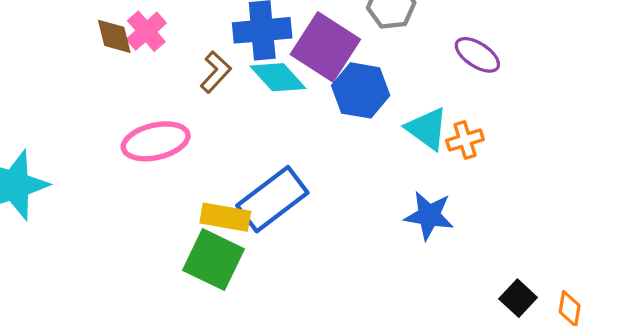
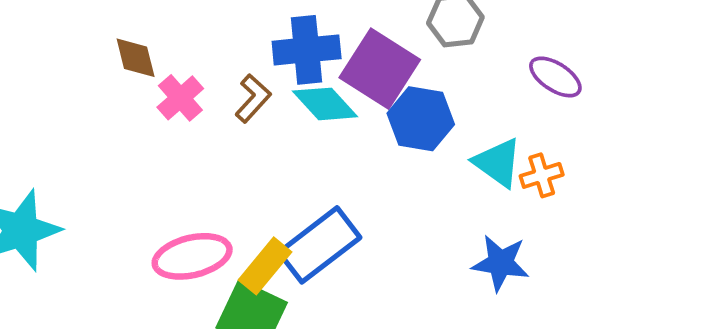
pink cross: (146, 31) -> (180, 98), moved
pink ellipse: (156, 141) -> (192, 256), moved
yellow rectangle: (225, 217) -> (265, 266), turned -60

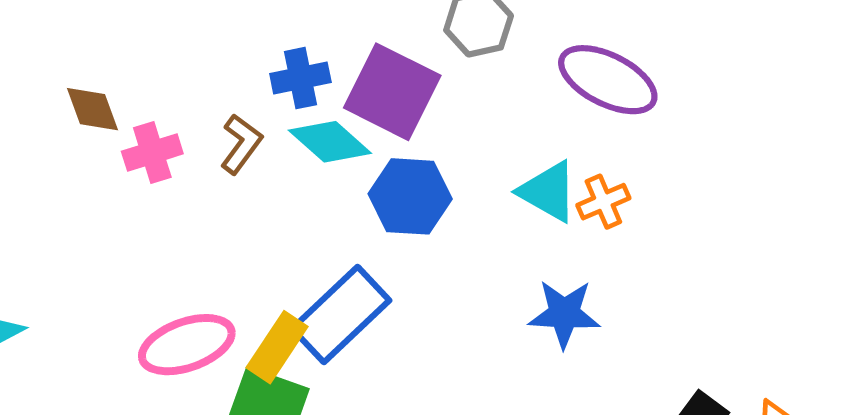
blue cross: (307, 50) -> (300, 78), size x0.7
purple ellipse: (555, 77) -> (608, 80), size x1.5
pink cross: (180, 98) -> (152, 153), turned 30
blue hexagon: (421, 119) -> (410, 196), moved

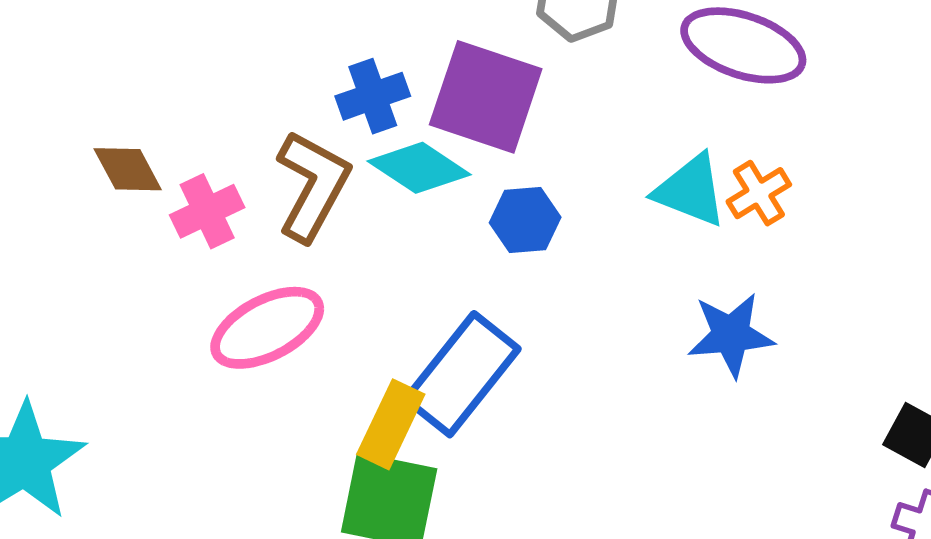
brown L-shape: (241, 144) -> (313, 186), size x1.5
blue hexagon: (410, 196) -> (525, 220), size x0.7
pink ellipse: (187, 345) -> (267, 328), moved

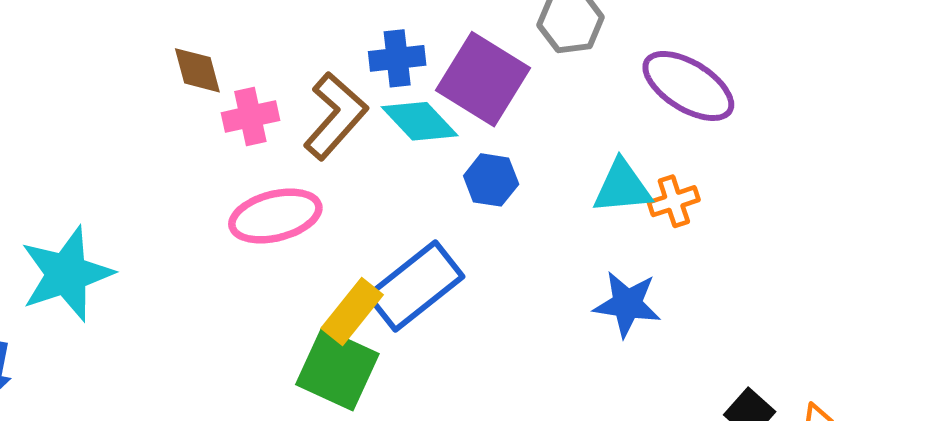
cyan triangle: (690, 190) -> (622, 187), turned -40

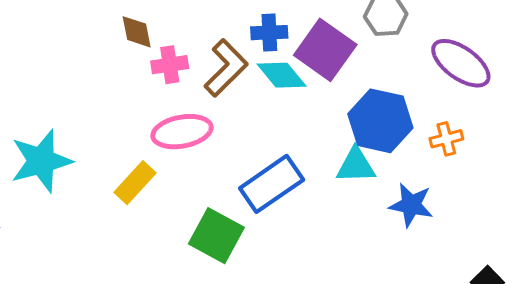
blue hexagon: (491, 180) -> (380, 121), moved, size x1.8
cyan triangle: (622, 187) -> (356, 165), moved
yellow rectangle: (352, 312) -> (135, 183), moved

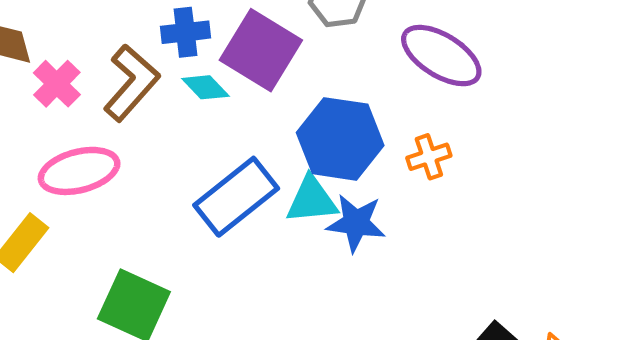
pink cross: (170, 65) -> (57, 84), turned -33
cyan diamond: (282, 75) -> (205, 87), size x0.7
blue rectangle: (272, 184) -> (236, 197), moved
blue star: (411, 205) -> (356, 223), moved

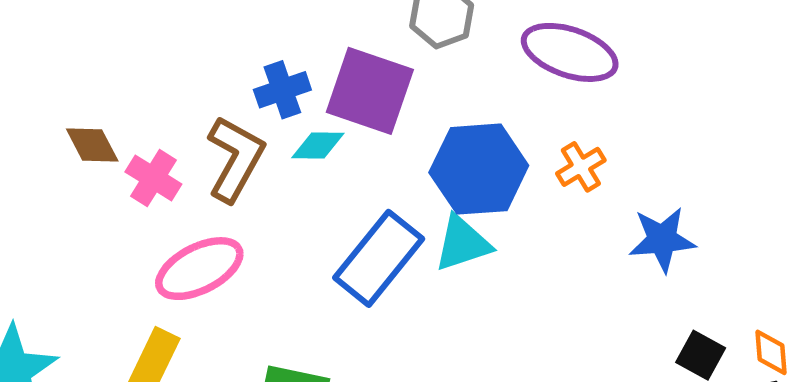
cyan diamond: (205, 87) -> (318, 145), turned -33
blue star: (356, 223) -> (662, 240), moved

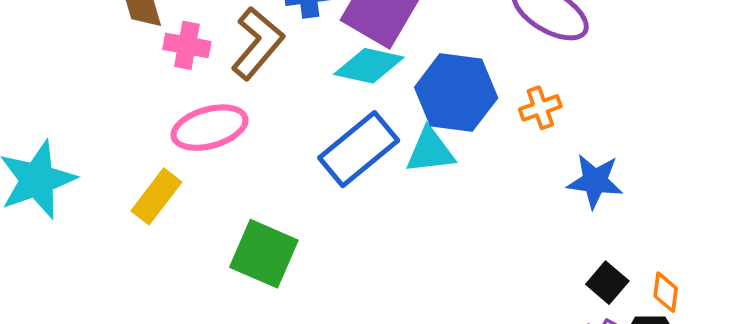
cyan diamond: (318, 145) -> (369, 66), moved, size x1.5
pink cross: (153, 178) -> (187, 45), turned -33

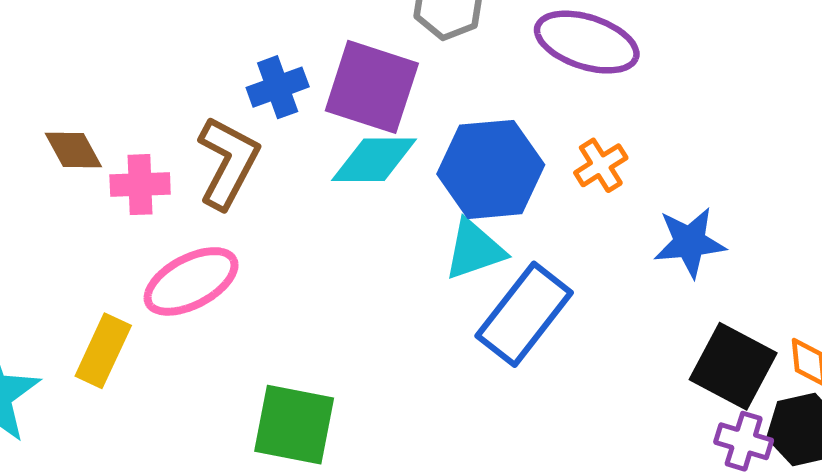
blue rectangle: (359, 149) -> (524, 314), moved
yellow rectangle: (156, 196) -> (103, 351), moved
black square: (607, 283) -> (733, 366), size x1.6

